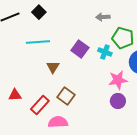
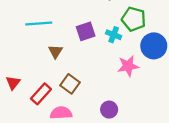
purple square: (80, 49) -> (86, 31), turned 36
red triangle: (15, 95) -> (13, 83), turned -48
purple circle: (118, 101) -> (109, 110), moved

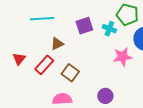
brown triangle: (55, 51) -> (57, 44), turned 32
red triangle: (13, 83) -> (19, 59), moved
red rectangle: (41, 94) -> (44, 65), moved

